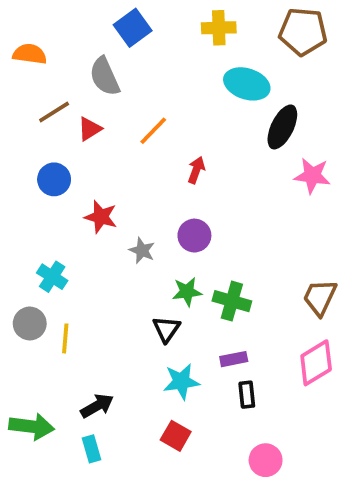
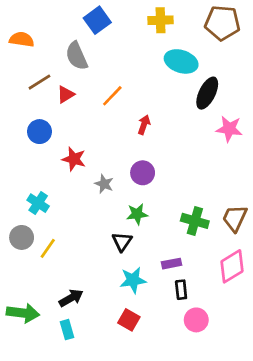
green cross: (232, 301) -> (195, 221), moved
yellow line: (65, 338) -> (48, 248), turned 30
pink circle: (266, 460) -> (196, 320), moved

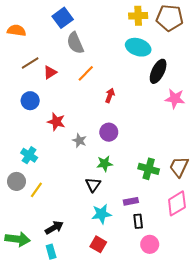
blue square: (97, 20) -> (63, 18), moved
yellow cross: (160, 20) -> (138, 16), moved
gray semicircle: (77, 56) -> (75, 43), moved

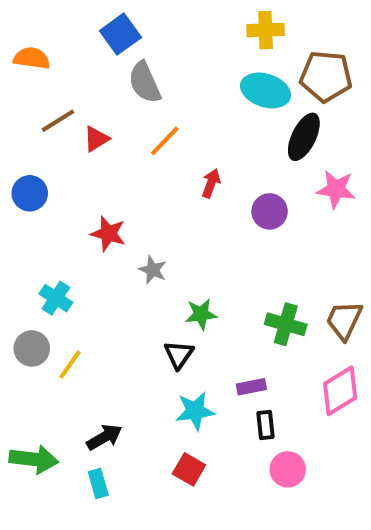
brown pentagon: (170, 18) -> (326, 76), moved
blue circle: (30, 101) -> (30, 193), moved
purple circle: (109, 132) -> (270, 211), moved

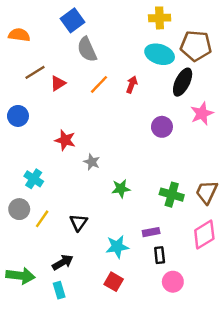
red arrow: (211, 183) -> (132, 84), moved
pink star: (336, 189) -> (202, 114), turned -30
black triangle: (179, 355) -> (78, 222), moved

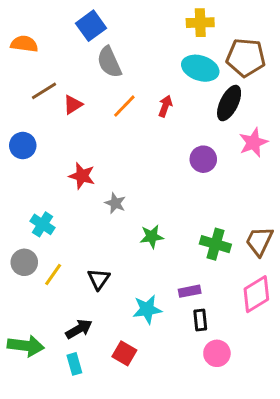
red square: (114, 282) -> (124, 353), moved

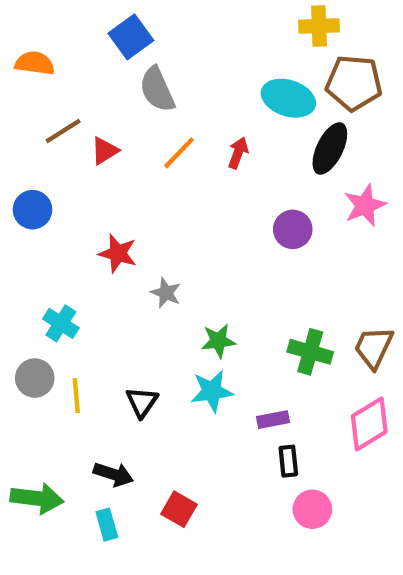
yellow cross: (200, 23) -> (319, 26), moved
yellow line: (53, 274) -> (76, 396), turned -40
cyan star: (147, 309) -> (212, 391), moved
black arrow: (79, 329) -> (113, 474), turned 48

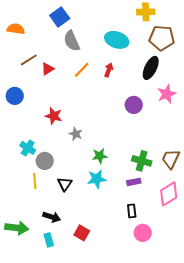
cyan ellipse: (288, 98) -> (117, 40), moved
gray circle: (35, 378) -> (45, 161), moved
purple rectangle: (273, 420) -> (134, 182), moved

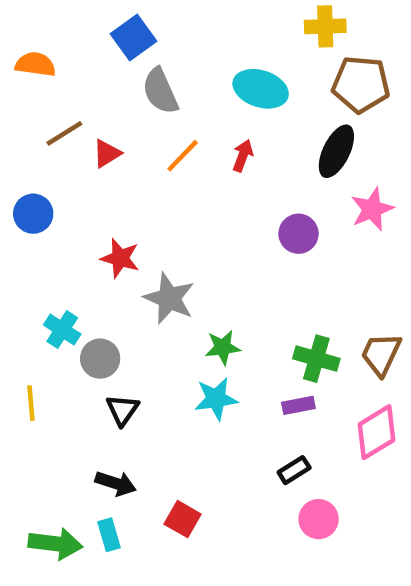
gray star: (76, 134) -> (169, 298), size x1.6
yellow line: (35, 181) -> (31, 403), moved
black triangle: (65, 184) -> (122, 410), moved
black rectangle: (132, 211) -> (294, 470), turned 64
green arrow: (17, 228) -> (55, 544), moved

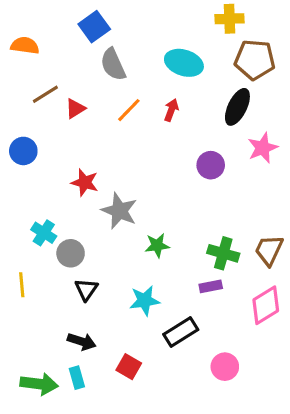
cyan star: (216, 399) -> (145, 301), moved
black rectangle: (294, 470) -> (181, 332), moved, size x1.5

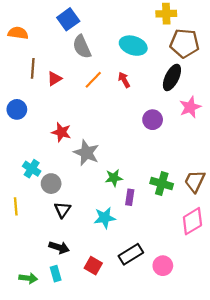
brown line: (45, 94) -> (33, 68), turned -54
red arrow: (171, 110) -> (124, 80), turned -49
purple rectangle: (211, 286) -> (130, 197), moved, turned -70
black rectangle: (181, 332) -> (131, 254), moved
green arrow: (39, 384) -> (28, 278), size x0.7

